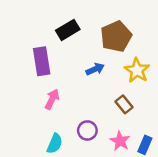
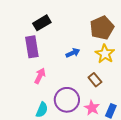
black rectangle: (68, 30) -> (42, 23), moved
brown pentagon: (116, 36) -> (102, 28), moved
purple circle: (87, 130) -> (67, 100), size x1.6

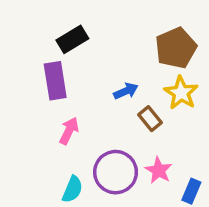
brown rectangle: (95, 80) -> (150, 119), moved
pink star: (92, 108) -> (159, 170), moved

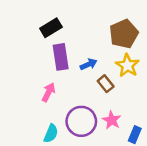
purple rectangle: (55, 81) -> (61, 57), moved

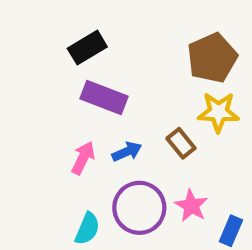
purple rectangle: (61, 57) -> (104, 98), turned -60
blue arrow: (89, 64) -> (127, 152), moved
yellow star: (127, 65) -> (218, 112), turned -30

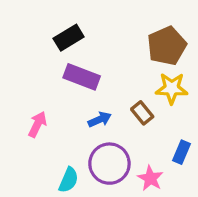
pink arrow: (83, 158) -> (37, 124), moved
pink star: (191, 206) -> (150, 178), moved
blue rectangle: (231, 231) -> (181, 152), moved

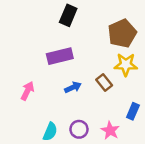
black rectangle: (69, 38) -> (68, 15), moved, turned -36
purple rectangle: (82, 77) -> (60, 56), turned -35
purple circle: (109, 164) -> (79, 129), moved, size x0.6

